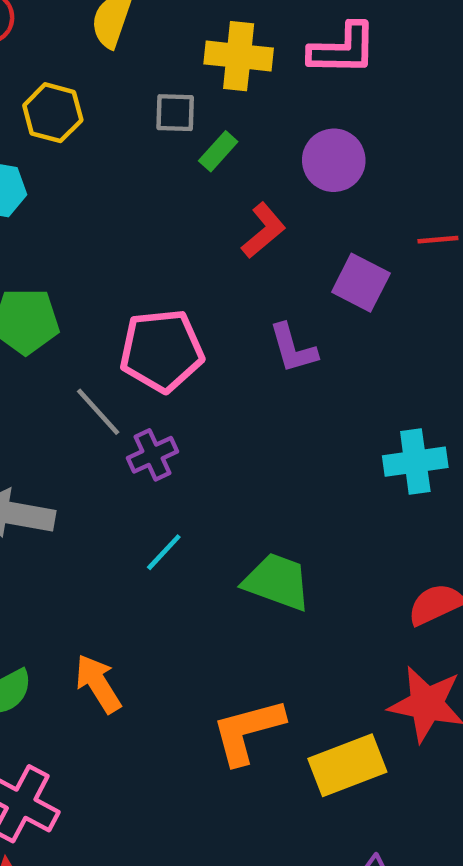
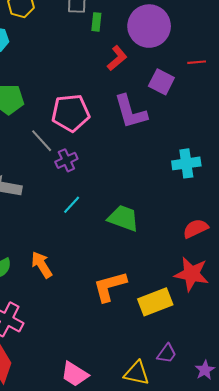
green rectangle: (218, 151) -> (96, 22), turned -36
purple circle: (334, 160) -> (149, 26), size x1.5
purple L-shape: (293, 348) -> (131, 112), size x1.5

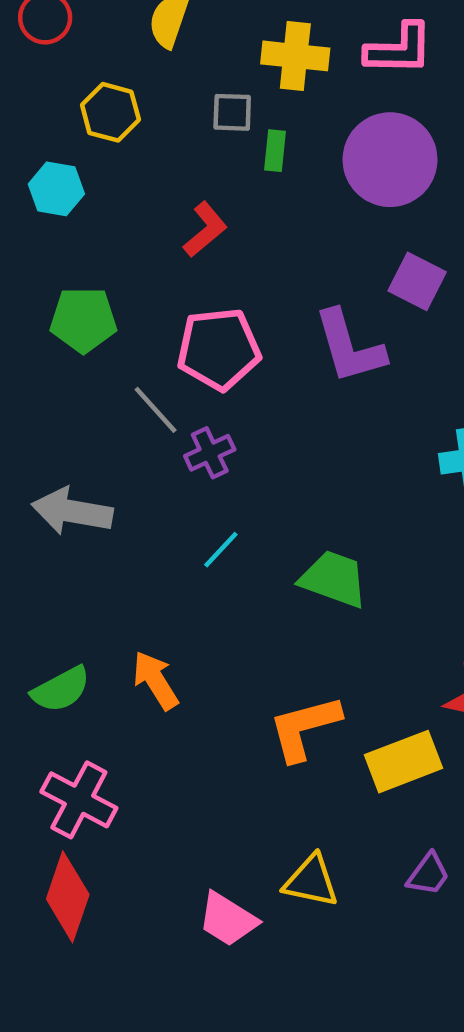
red L-shape: (117, 58) -> (205, 230), moved
yellow triangle: (137, 373) -> (311, 881), moved

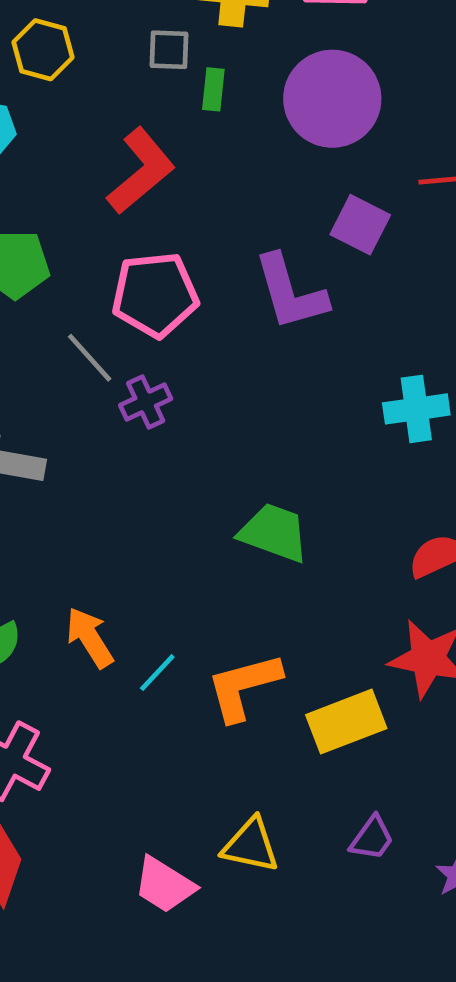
red L-shape: (205, 230) -> (141, 171), size x1.5
cyan line: (221, 550) -> (157, 673), moved

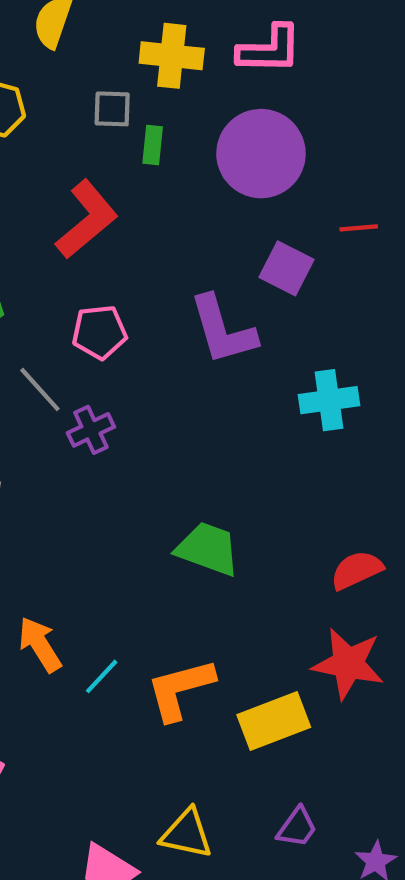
pink pentagon: (155, 295) -> (99, 332), size x0.7
cyan cross: (416, 409) -> (329, 400), moved

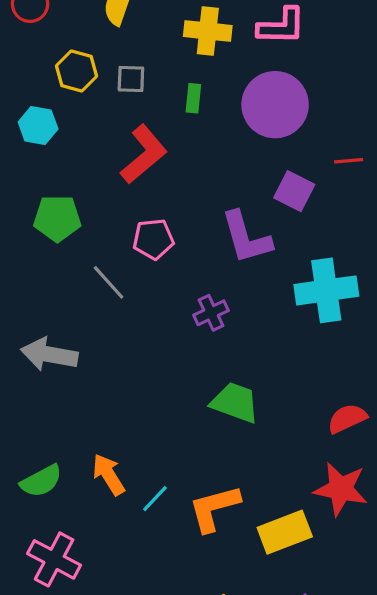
gray square: (112, 109) -> (131, 79), moved
cyan cross: (329, 400) -> (326, 290), size x1.4
purple cross: (91, 430) -> (211, 313), moved

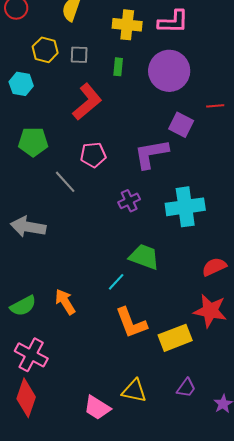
purple L-shape: (246, 238) -> (151, 154), turned 96
cyan cross: (326, 290) -> (185, 207), moved
cyan line: (155, 499) -> (116, 282), moved
orange L-shape: (214, 508) -> (131, 323), turned -96

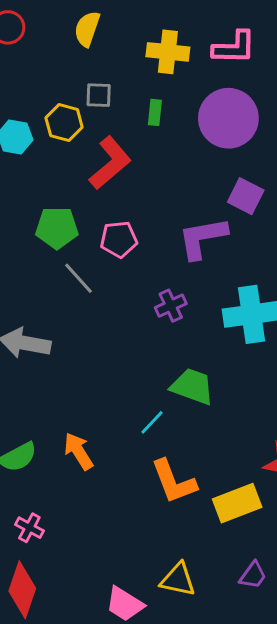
yellow hexagon: (45, 50) -> (64, 123), moved
green pentagon: (33, 142) -> (57, 228), moved
pink cross: (31, 355) -> (29, 528), size x0.6

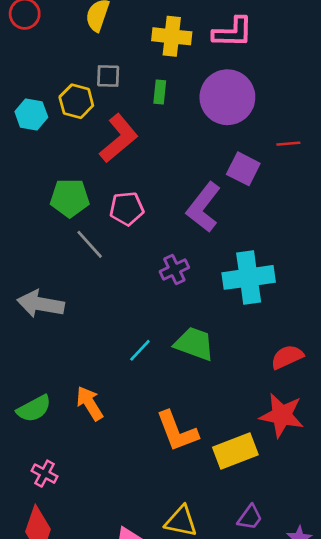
purple L-shape: (202, 238) -> (204, 207), turned -42
cyan line: (152, 422) -> (140, 350), moved

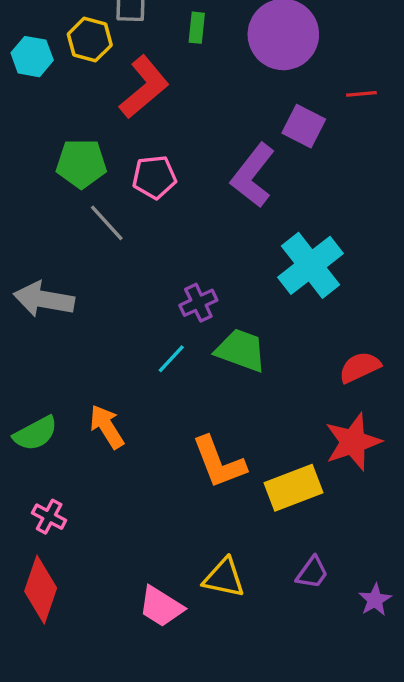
purple cross: (174, 270) -> (198, 303), moved
cyan cross: (249, 277) -> (310, 265), turned -30
red star: (282, 415) -> (353, 442), turned -30

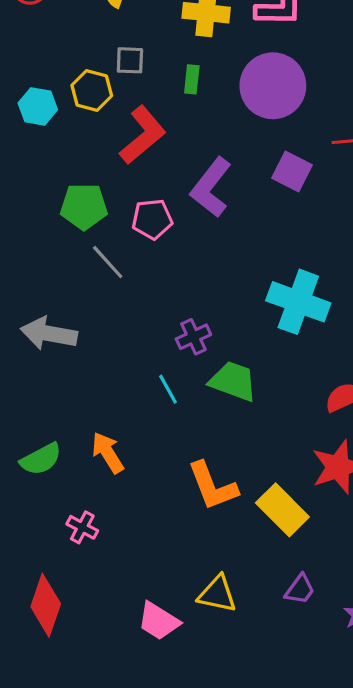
purple L-shape: (253, 175) -> (211, 187), moved
cyan cross: (310, 265) -> (298, 302), turned -32
cyan line: (171, 359) -> (168, 389), turned -72
yellow rectangle: (294, 488) -> (282, 510), turned 66
pink cross: (49, 517) -> (82, 527), moved

